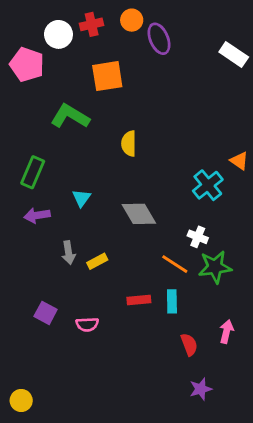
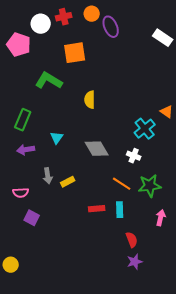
white cross: (198, 237) -> (134, 156), moved
pink semicircle: (87, 324) -> (21, 193), moved
pink arrow: (226, 332) -> (161, 218), moved
purple star: (201, 389) -> (135, 262), moved
yellow circle: (21, 400) -> (11, 265), moved

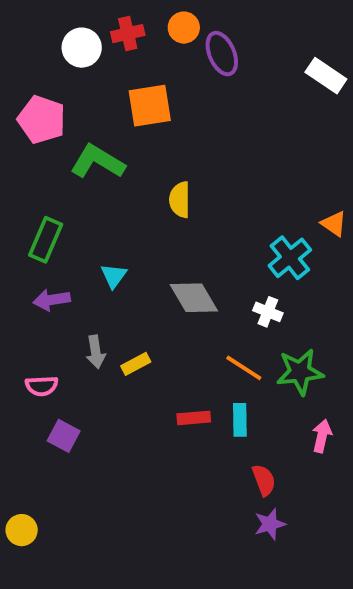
pink pentagon: (19, 45) -> (42, 120), moved

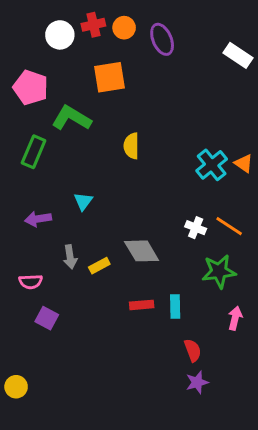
orange circle: (184, 28) -> (124, 28), moved
green rectangle: (46, 240) -> (34, 152), moved
cyan cross: (290, 258) -> (212, 165), moved
gray diamond: (194, 298) -> (142, 251), moved
orange line: (244, 368) -> (229, 226), moved

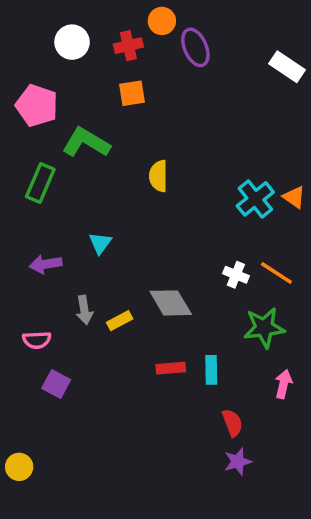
red cross: (93, 25) -> (128, 46), moved
orange circle: (124, 28) -> (162, 21), moved
orange square: (109, 77) -> (132, 93), size x0.7

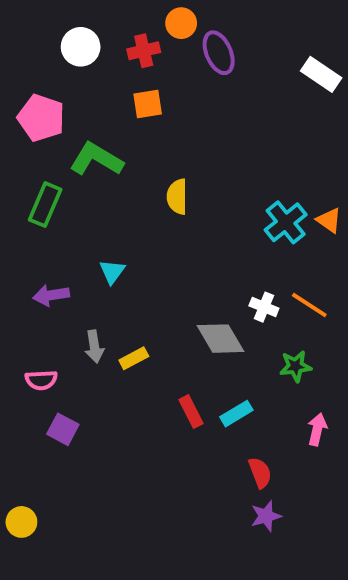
gray diamond: (171, 303) -> (221, 339), moved
green star: (264, 328) -> (296, 366), size x0.7
red rectangle: (171, 368) -> (191, 412), turned 68
cyan rectangle: (211, 370) -> (236, 414), turned 60

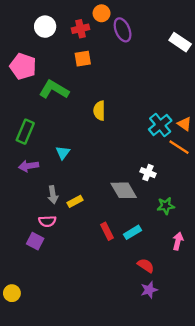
green rectangle: (45, 205) -> (25, 132), moved
orange line: (309, 305) -> (179, 147), moved
pink semicircle: (41, 380) -> (47, 221), moved
red semicircle: (260, 473) -> (146, 265), turned -35

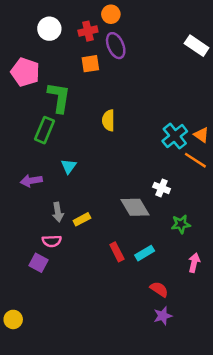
purple ellipse: (123, 30) -> (116, 46), moved
green L-shape: (54, 90) -> (59, 97), turned 68
green rectangle: (25, 132) -> (45, 130), moved

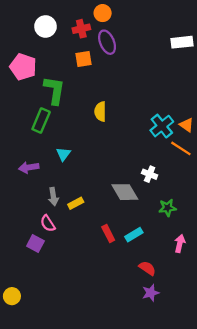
white rectangle: (197, 46) -> (182, 42), turned -40
pink semicircle: (52, 241) -> (48, 223), turned 60

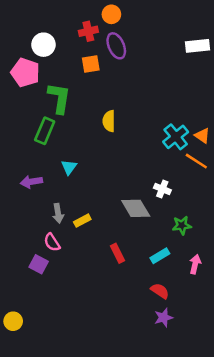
white circle: (45, 26) -> (43, 45), moved
cyan rectangle: (134, 235) -> (160, 256), moved

